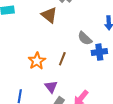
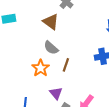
gray semicircle: (85, 38) -> (51, 48), moved

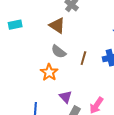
brown line: (66, 65) -> (83, 58), moved

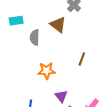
gray semicircle: (59, 52) -> (35, 37), moved, turned 49
orange star: (49, 72) -> (47, 71), turned 30

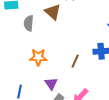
brown line: (82, 59) -> (75, 61), moved

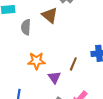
purple triangle: (51, 84) -> (54, 77), moved

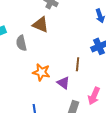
orange star: (36, 61) -> (41, 72), turned 30

